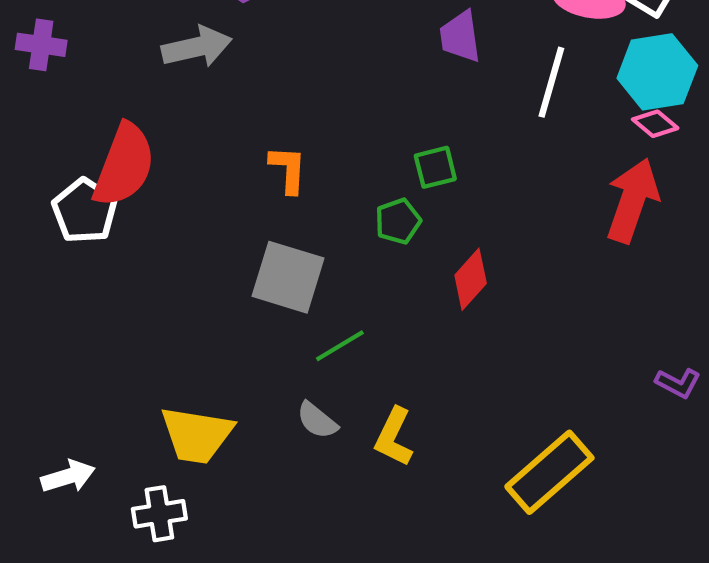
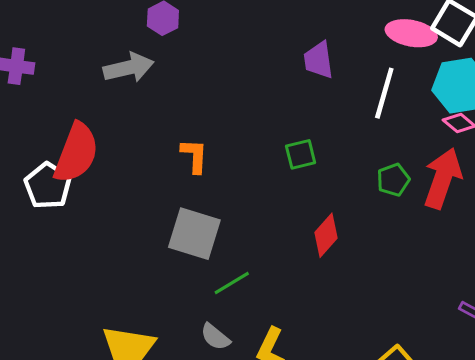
green pentagon: (398, 221) -> (393, 180), moved

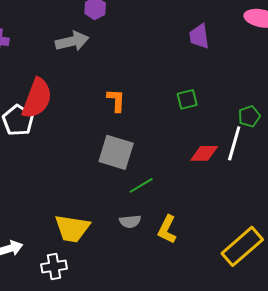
white line: (384, 93) -> (234, 143), moved
red diamond: (326, 235) -> (204, 153), turned 48
gray semicircle: (215, 337) -> (130, 221), turned -45

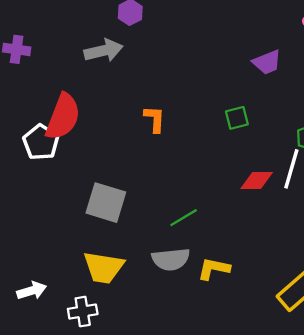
purple trapezoid: (199, 36) -> (267, 62), moved, turned -104
gray square: (116, 152) -> (106, 203), moved
gray semicircle: (130, 221) -> (171, 259), size x1.5
yellow L-shape: (167, 229) -> (214, 269), turned 76

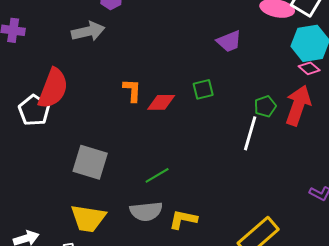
red diamond: (257, 180) -> (161, 102), moved

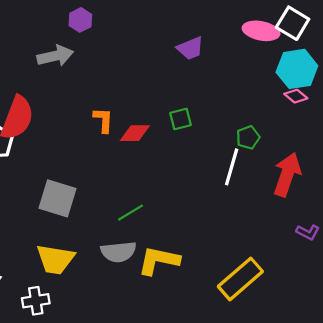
purple trapezoid: (229, 41) -> (190, 48), moved
red arrow: (298, 105) -> (287, 174), moved
yellow L-shape: (183, 219) -> (159, 260), size x1.4

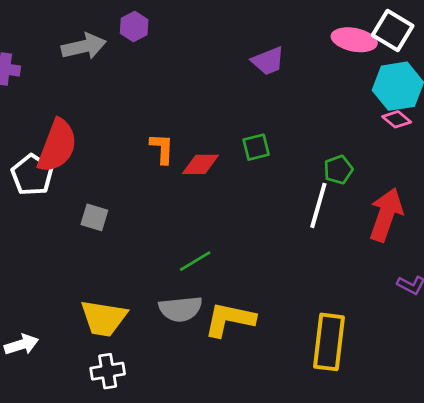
gray arrow: (55, 56) -> (84, 46), moved
gray square: (58, 198) -> (94, 217), moved, size x0.6
yellow rectangle: (240, 279) -> (329, 342), turned -42
white cross: (36, 301) -> (108, 371), moved

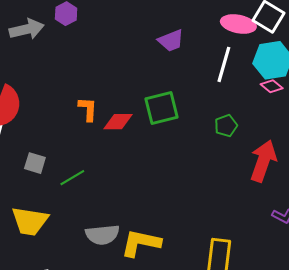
green square: (256, 147) -> (162, 108), size x1.6
white line: (318, 205) -> (224, 64), moved
green line: (195, 261) -> (72, 178), moved
yellow trapezoid: (104, 318) -> (30, 221), moved

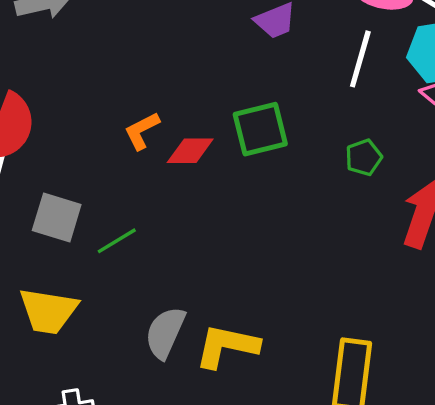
orange L-shape: (88, 109) -> (142, 131), turned -120
gray square: (35, 163) -> (57, 217), size x1.4
gray semicircle: (102, 235) -> (165, 333), turned 120

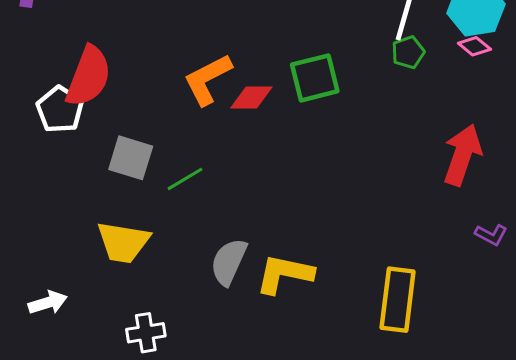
orange L-shape: (142, 131) -> (208, 79), size x1.5
green pentagon: (364, 157) -> (408, 52), moved

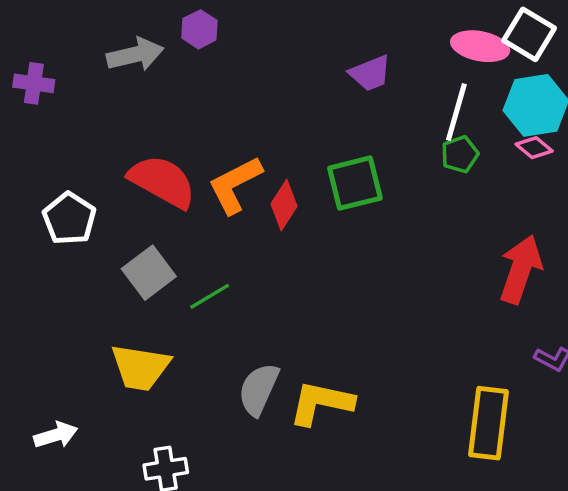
red semicircle: (88, 76) -> (162, 181), moved, turned -82
red diamond: (251, 98) -> (284, 205), turned -57
gray square: (131, 158) -> (149, 273), turned 36
yellow rectangle: (398, 300) -> (489, 423), moved

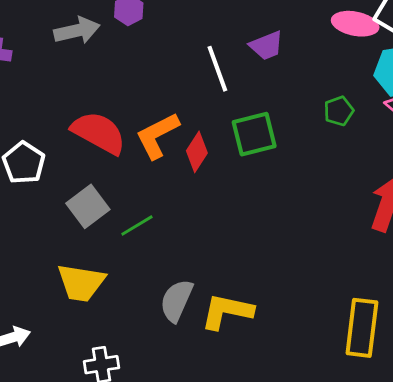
white line: (456, 112) -> (217, 69), moved, turned -36

